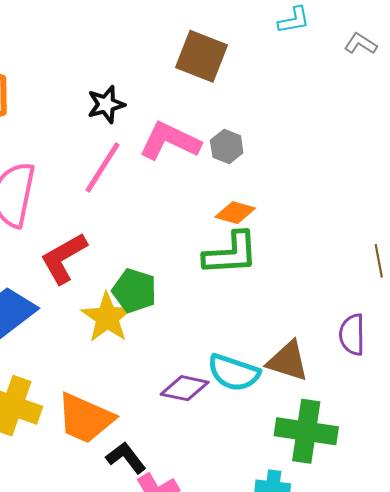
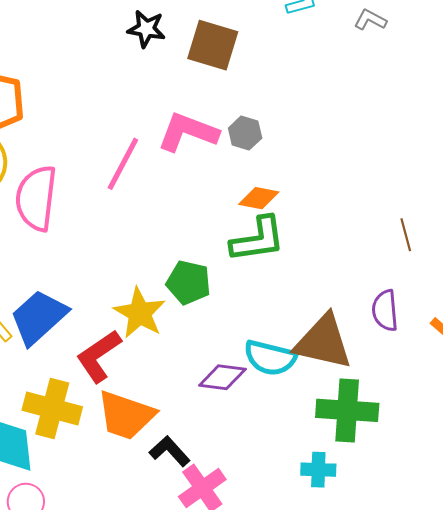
black star: (106, 104) -> (146, 29), moved, turned 30
red L-shape: (64, 258) -> (99, 356), moved
green pentagon: (134, 291) -> (189, 282), moved
brown triangle: (288, 361) -> (323, 342), size x1.4

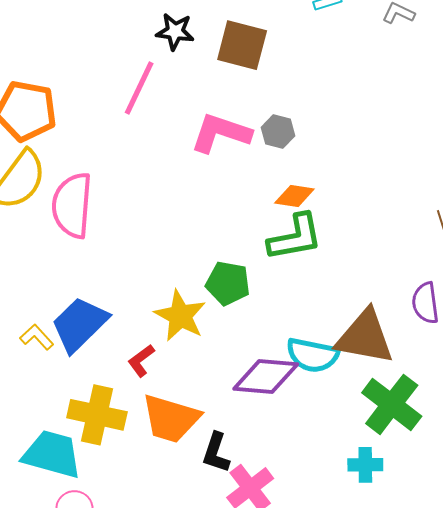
pink line: (123, 164) -> (139, 88), moved
red L-shape: (99, 356) -> (141, 361), size x0.6
purple diamond: (222, 377) -> (266, 377), size x1.4
green cross: (347, 410) -> (392, 404), turned 36
black L-shape: (170, 451) -> (216, 453), turned -117

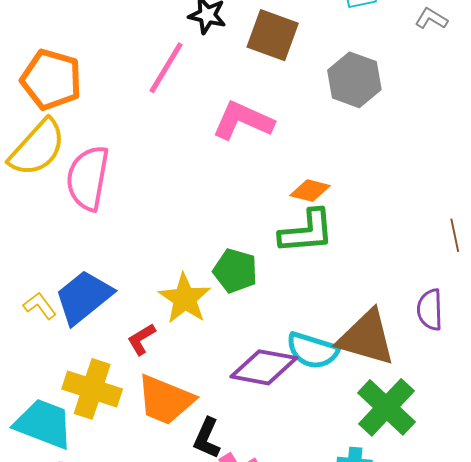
gray hexagon: (278, 132) -> (354, 80), moved, size x1.6

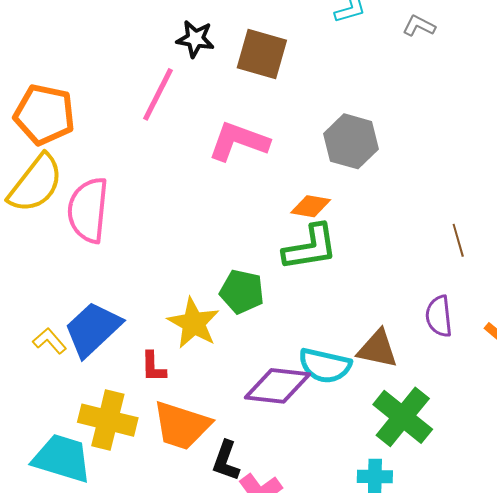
gray hexagon: (354, 80) -> (351, 141), moved
brown triangle: (366, 338) -> (378, 349), size x0.7
red L-shape: (141, 339) -> (153, 367), turned -56

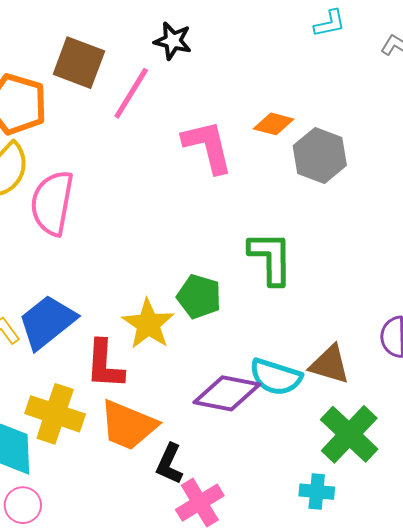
brown square: (262, 54) -> (79, 63), moved
pink L-shape: (239, 141) -> (208, 147), turned 52
orange diamond: (311, 206) -> (274, 124), moved
green L-shape: (310, 247) -> (271, 258), turned -86
red L-shape: (153, 367) -> (105, 364), size x1.6

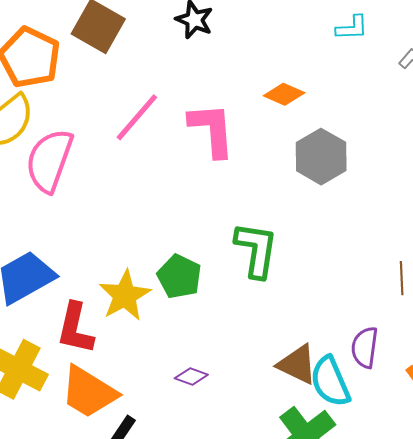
pink line: (131, 93) -> (137, 117), moved
orange diamond: (274, 124) -> (284, 94), moved
cyan semicircle: (276, 377) -> (330, 382), moved, turned 40
purple diamond: (227, 393) -> (191, 376), size x0.5

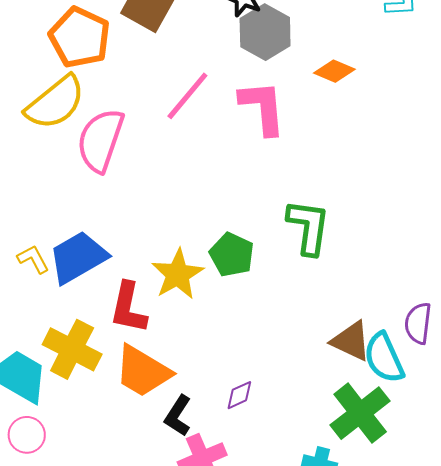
gray hexagon: (321, 157) -> (265, 32), moved
purple diamond: (191, 376) -> (239, 395), moved, turned -44

